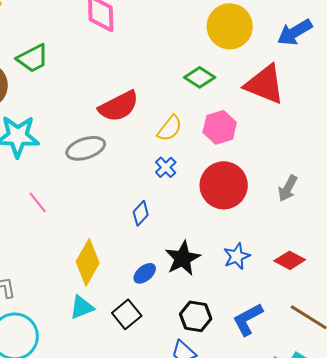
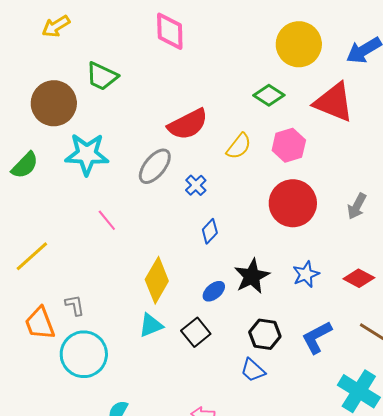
green trapezoid: (33, 58) -> (102, 76), turned 52
gray ellipse: (86, 148) -> (155, 166), turned -33
blue cross: (166, 167) -> (196, 185), moved

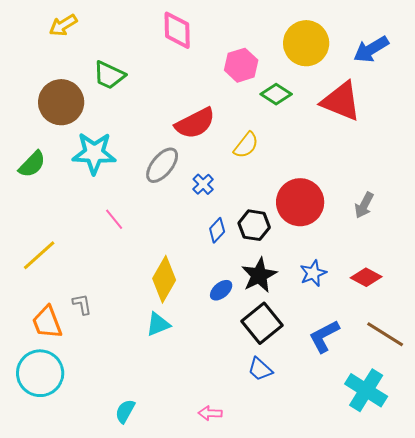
pink hexagon: (289, 145) -> (241, 65), moved
black square: (196, 332) -> (262, 323), moved, size x1.4
black hexagon: (265, 334) -> (254, 225), moved
cyan circle: (84, 354) -> (40, 373), moved

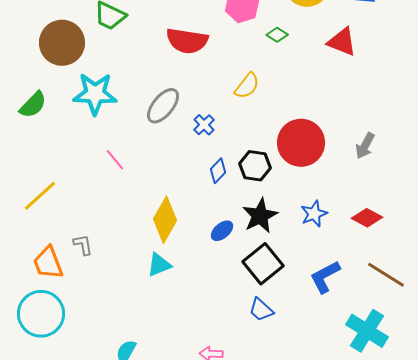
green diamond: (276, 94) -> (277, 35), size x0.7
red triangle: (341, 101) -> (342, 42), size x0.7
red semicircle: (195, 123) -> (187, 41), moved, turned 36

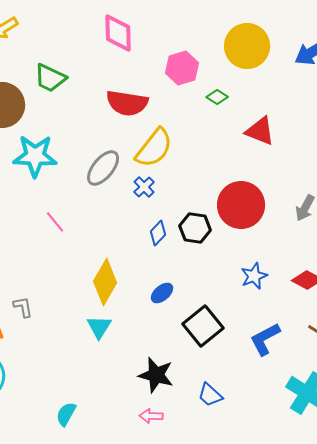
red triangle: (342, 42) -> (260, 131), moved
yellow semicircle: (247, 86) -> (154, 148), moved, size x1.5
black star: (260, 216) -> (156, 375), moved, turned -30
cyan triangle: (159, 265) -> (99, 327), turned -36
blue trapezoid: (261, 310) -> (210, 395), moved

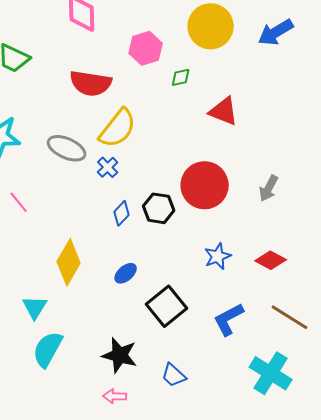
green diamond: (217, 97) -> (181, 77), turned -45
gray ellipse: (103, 168) -> (67, 148), turned 75
cyan triangle: (99, 327) -> (35, 307), moved
cyan semicircle: (66, 414) -> (48, 349), moved, size x1.5

